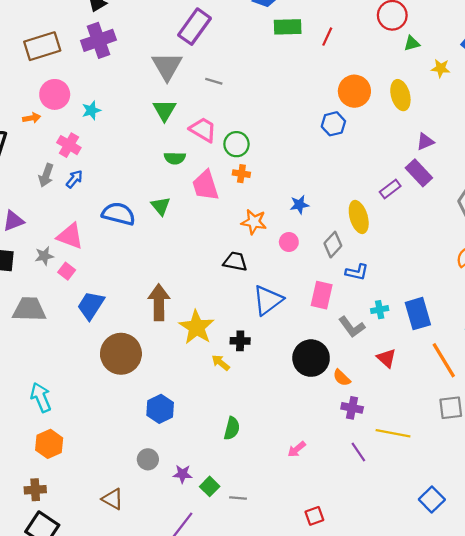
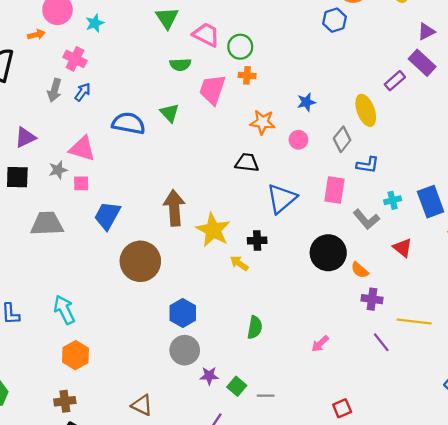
pink trapezoid: (205, 185) -> (212, 90), turned 40
pink square: (67, 271) -> (81, 183), turned -35
gray circle: (148, 459) -> (185, 350), moved, size x1.4

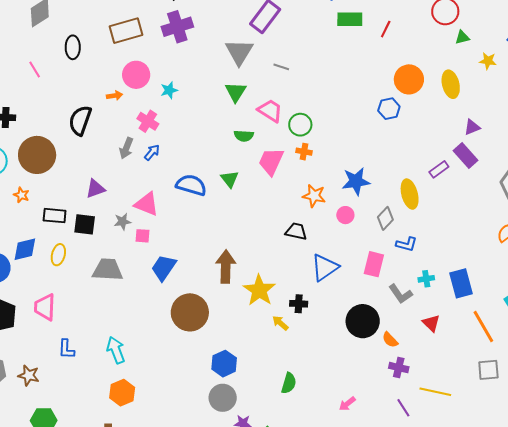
blue star: (306, 102) -> (356, 181), size x1.6

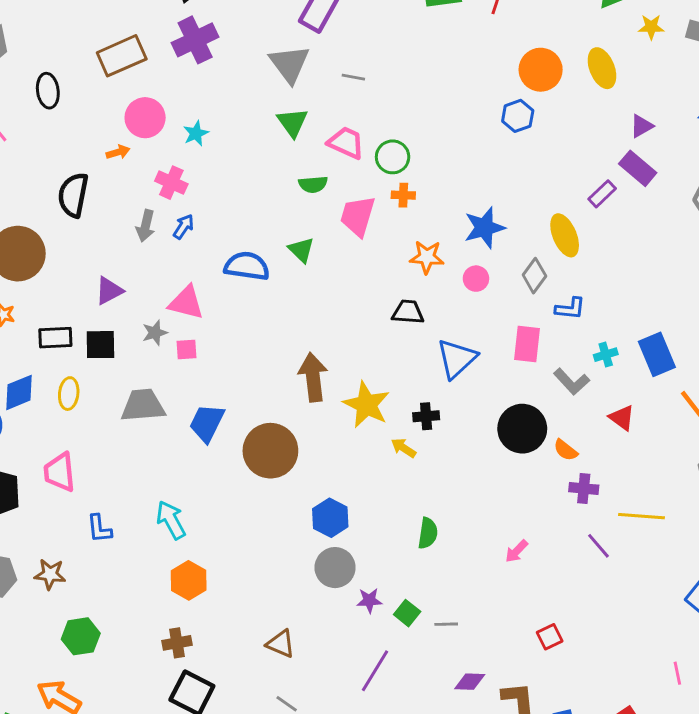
blue trapezoid: (164, 268) -> (207, 423), moved

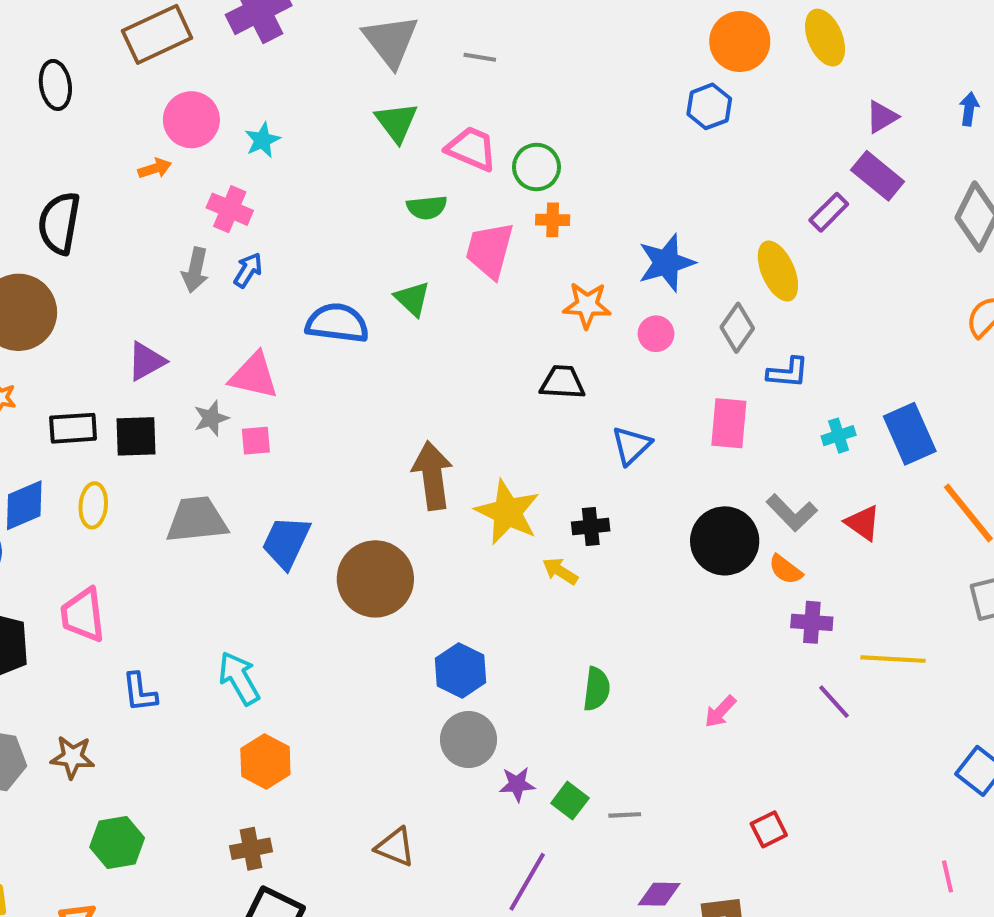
black semicircle: (73, 195) -> (59, 223), moved
blue triangle: (457, 358) -> (631, 445), size x0.7
gray L-shape: (572, 382) -> (792, 513), moved

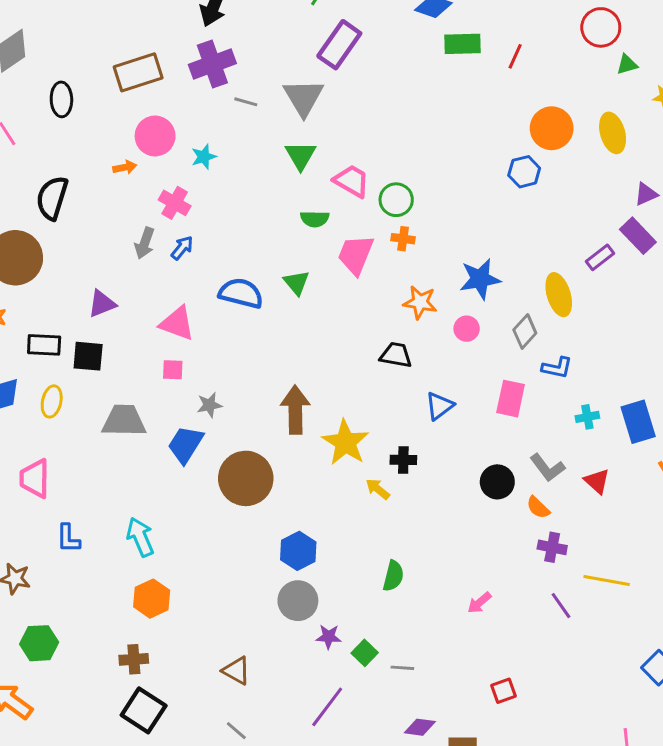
gray line: (480, 57) -> (246, 102), moved
gray star: (211, 418) -> (209, 405), moved
black circle: (725, 541) -> (497, 482), size x0.7

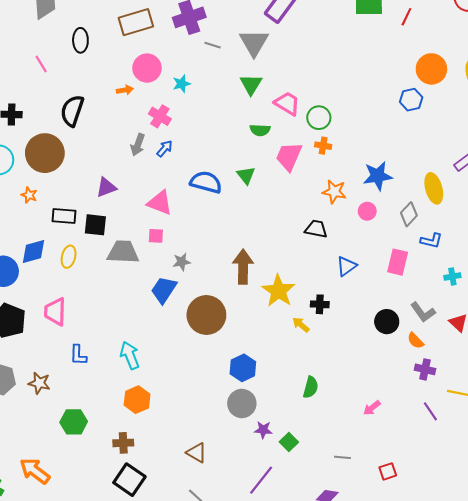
gray trapezoid: (124, 421) -> (123, 252), moved
green hexagon: (39, 643) -> (74, 422), moved
gray line: (402, 668) -> (342, 457), moved

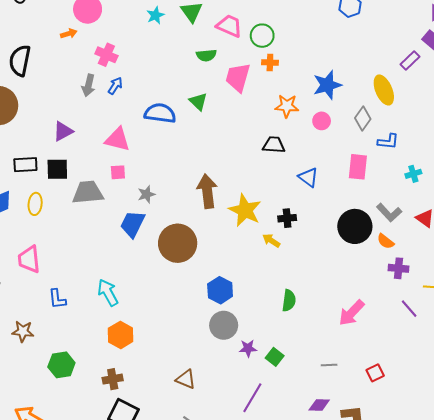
cyan star: (182, 84) -> (155, 15), moved
blue triangle: (346, 266) -> (308, 177), turned -40
black circle: (387, 322) -> (355, 226), size x1.4
pink arrow: (372, 408) -> (351, 313), size x1.6

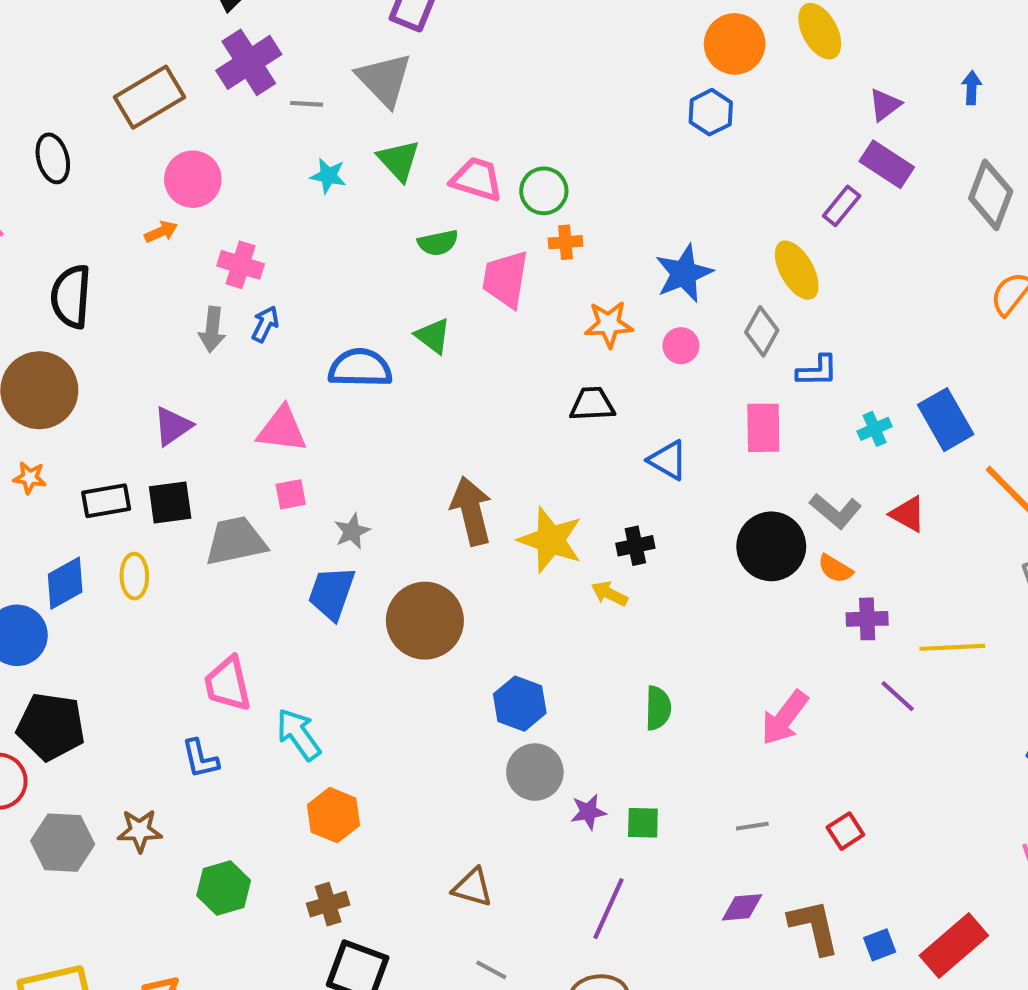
cyan star: (155, 15) -> (328, 176), turned -30
pink trapezoid: (29, 259) -> (228, 684), moved
green square: (275, 357) -> (643, 823), turned -30

